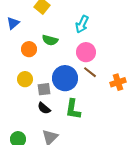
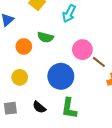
cyan arrow: (82, 24) -> (69, 14), moved
brown line: (90, 72) -> (99, 62), moved
gray square: (44, 89) -> (10, 108), moved

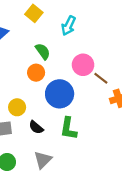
green semicircle: (45, 37) -> (43, 51), turned -140
orange circle: (24, 46) -> (36, 73), moved
yellow circle: (20, 77) -> (17, 107), moved

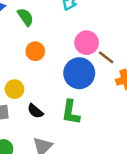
green semicircle: (43, 51) -> (25, 17), moved
blue circle: (60, 94) -> (79, 73), moved

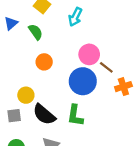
black semicircle: (35, 111) -> (44, 114), size x1.6

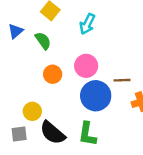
pink circle: (89, 54) -> (86, 66), moved
brown line: (106, 67) -> (122, 80), turned -40

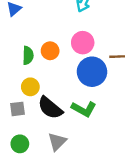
green semicircle: (43, 41) -> (28, 55), moved, turned 36
green L-shape: (87, 134) -> (84, 109), turned -70

